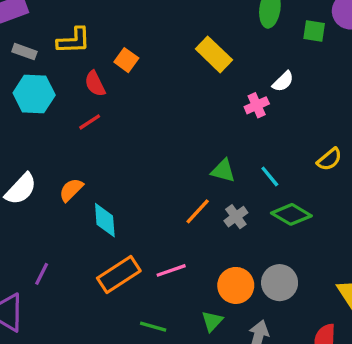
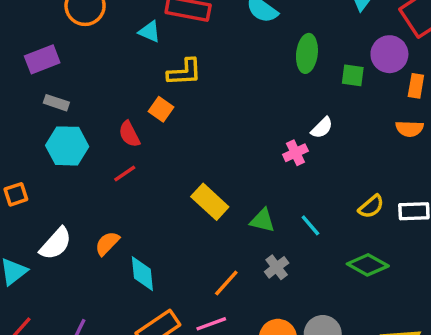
yellow L-shape: (74, 41) -> (184, 72), moved
yellow rectangle: (214, 54) -> (210, 202), moved
orange line: (198, 211) -> (226, 283), moved
green diamond: (291, 214) -> (368, 265), moved

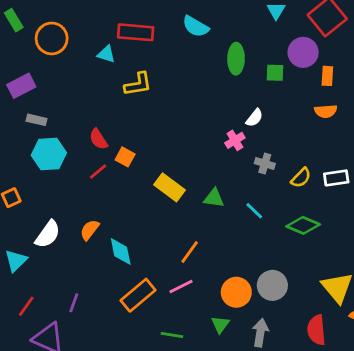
orange square: (161, 109) -> (125, 157), moved
cyan line: (310, 225) -> (254, 211), moved
gray cross: (277, 267) -> (265, 164), moved, turned -30

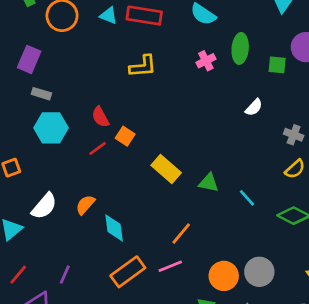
cyan triangle: (106, 54) -> (109, 16), moved
purple rectangle: (21, 86) -> (29, 59), turned -44
pink cross: (235, 140) -> (206, 61), moved
gray cross: (265, 164) -> (294, 135), moved

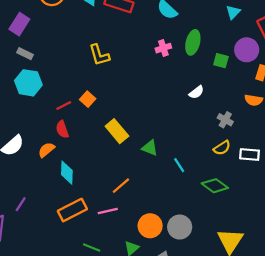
yellow L-shape: (143, 66) -> (99, 55), moved, turned 70
red semicircle: (100, 117) -> (62, 129), moved

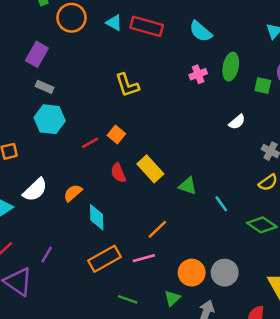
red semicircle: (62, 129) -> (118, 173), moved

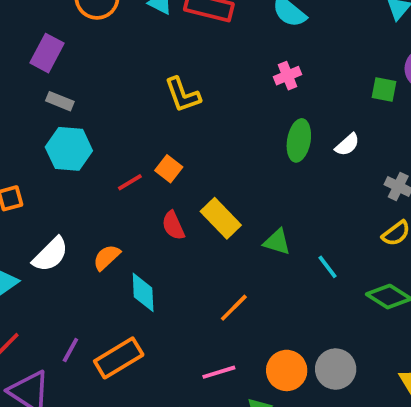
green ellipse: (231, 67) -> (299, 140), moved
pink line: (144, 258) -> (219, 372), moved
orange rectangle: (105, 259) -> (119, 358), moved

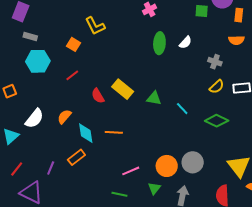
orange square: (169, 169) -> (73, 44), moved
orange line: (234, 308) -> (114, 132), moved, turned 54
orange rectangle: (119, 358) -> (76, 157), moved, size x0.7

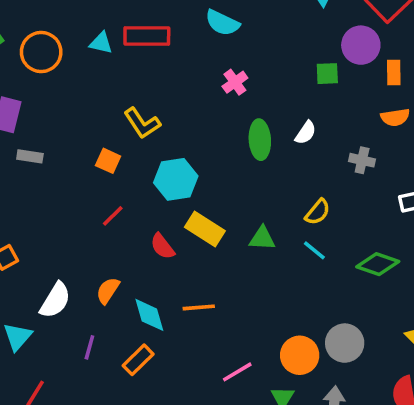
cyan hexagon: (38, 61) -> (176, 179), moved
yellow semicircle: (217, 87) -> (318, 212), moved
purple line: (51, 168) -> (89, 347), moved

